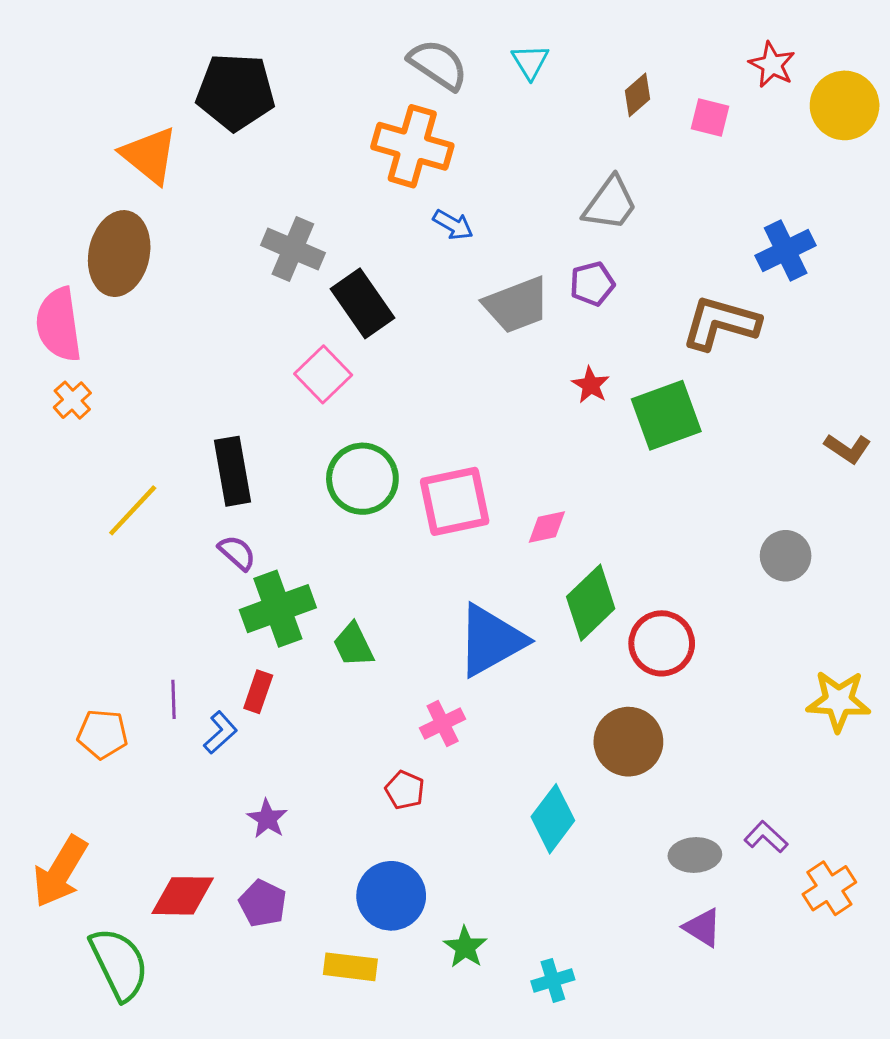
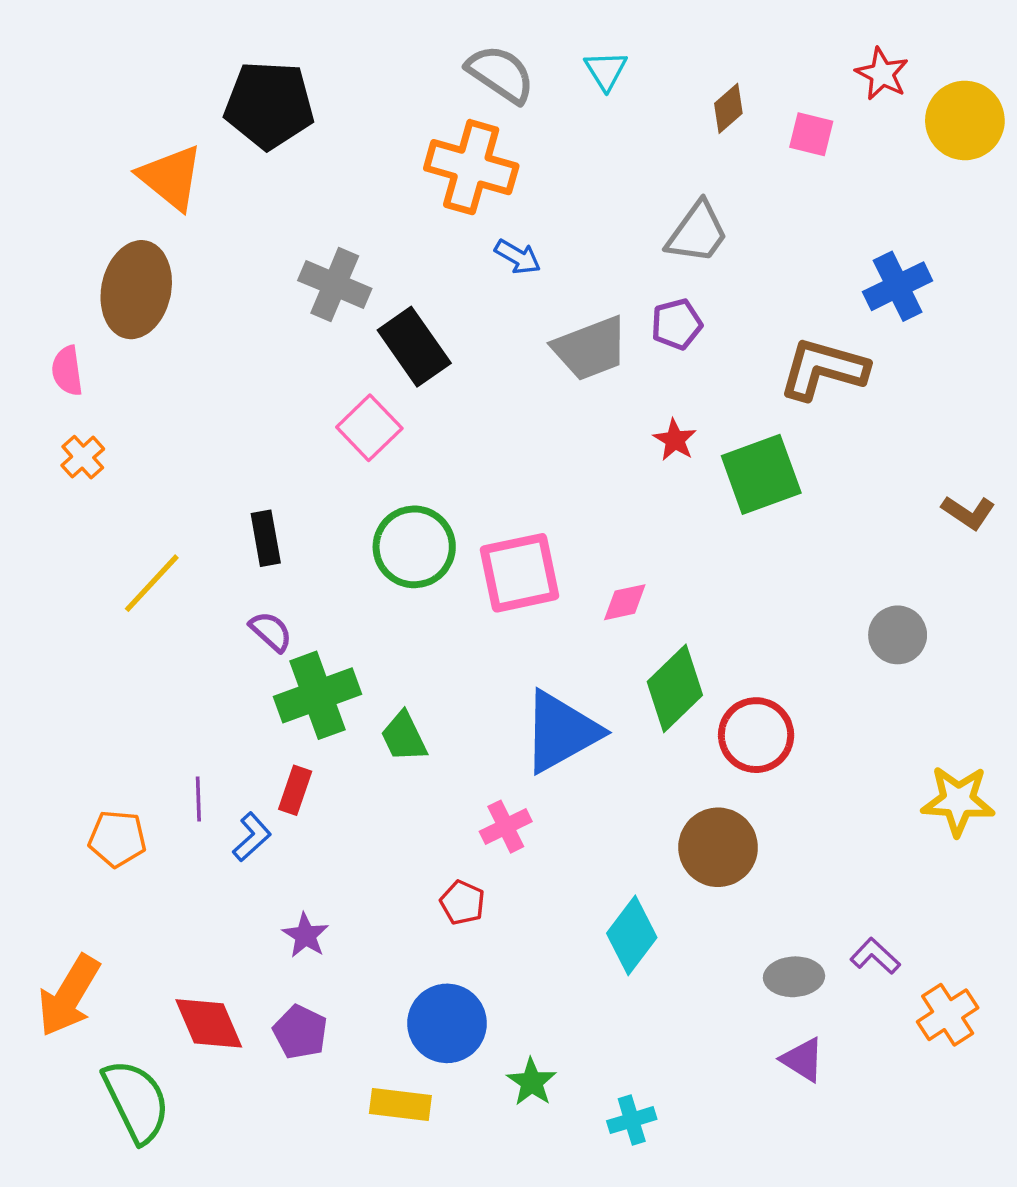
pink semicircle: (59, 325) -> (67, 371), size x0.6
black rectangle: (232, 471) -> (266, 538), size x0.7
red diamond: (183, 896) -> (209, 1023), turned 66

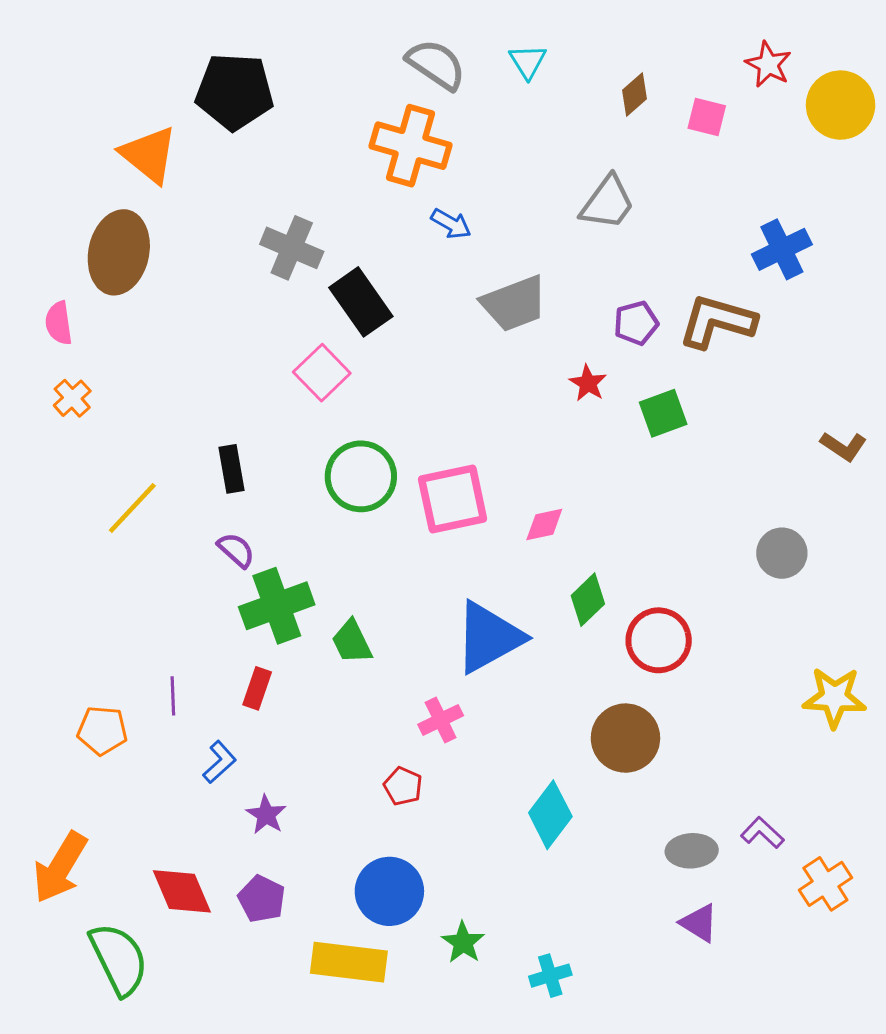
purple pentagon: (677, 324) -> (636, 323), moved
green square: (761, 474) -> (663, 413), size x0.7
green diamond: (675, 688) -> (588, 600), size x0.7
blue L-shape: (252, 837) -> (220, 762), moved
yellow rectangle: (400, 1105) -> (349, 962), size x1.4

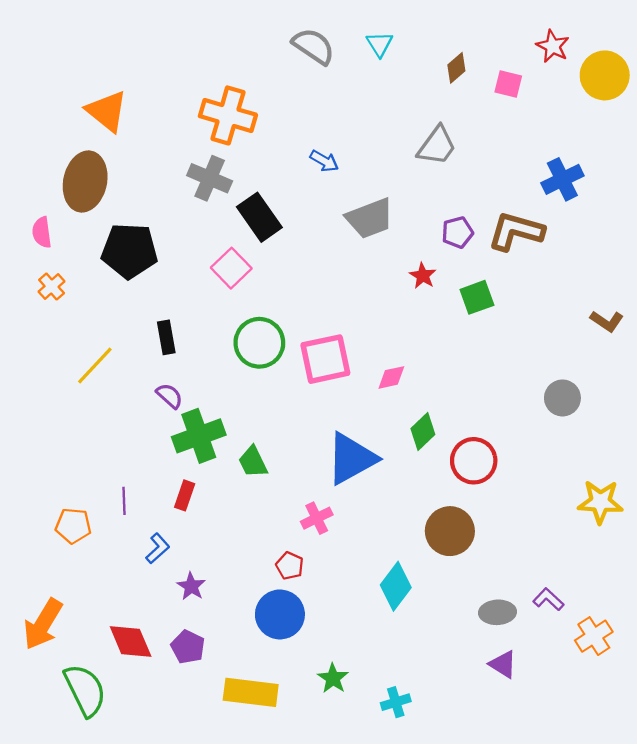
black pentagon: (235, 91) -> (129, 251), moved
orange cross: (410, 146) -> (228, 115), moved
blue circle: (389, 891) -> (280, 614), moved

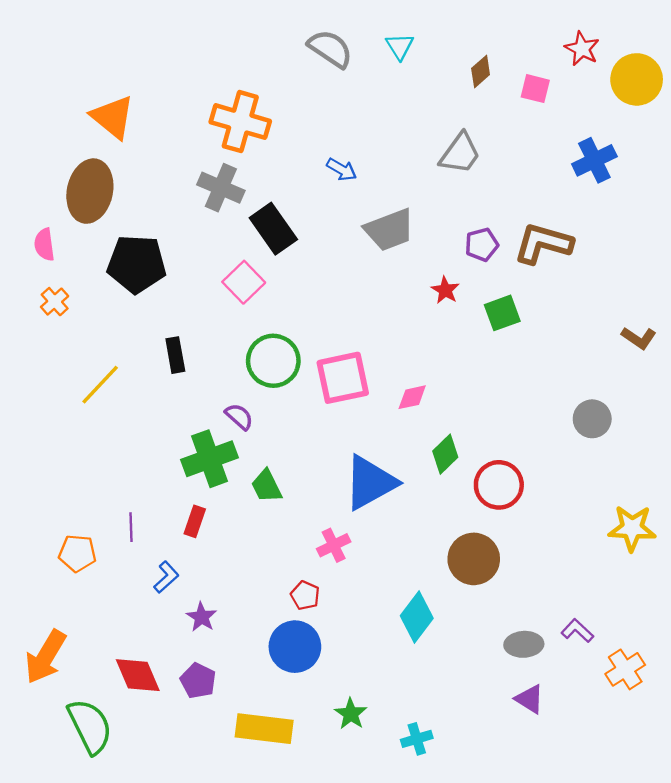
blue cross: (562, 179) -> (594, 160), moved
purple semicircle: (170, 396) -> (239, 417), moved

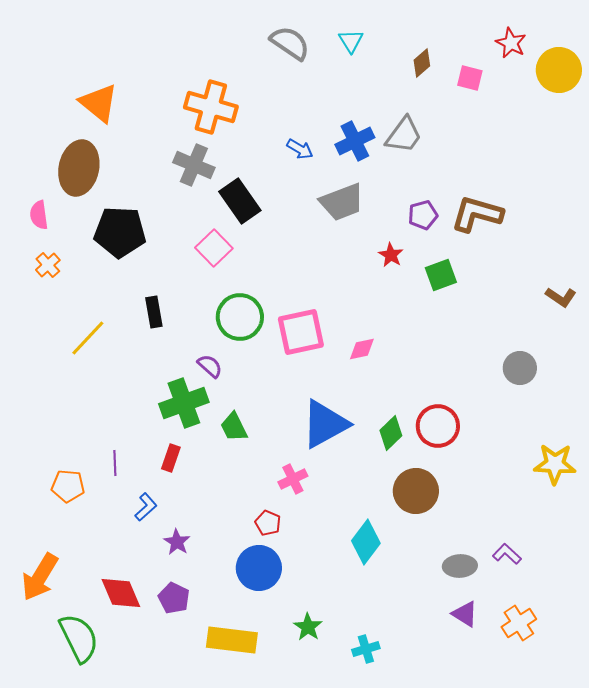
blue cross: (594, 160) -> (355, 141), moved
green diamond: (445, 454) -> (391, 433), moved
orange cross: (625, 669) -> (519, 623), moved

